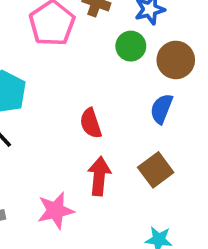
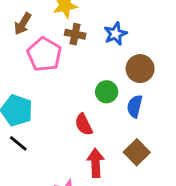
green circle: (131, 46) -> (107, 92), moved

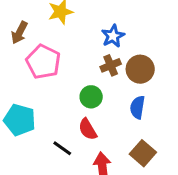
brown cross: (75, 34) -> (111, 65), moved, turned -30
green circle: (107, 92) -> (91, 97), moved
black line: (18, 143) -> (62, 148), moved

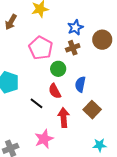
pink pentagon: (43, 62) -> (41, 48), moved
brown circle: (140, 69) -> (102, 40), moved
blue semicircle: (137, 107) -> (80, 84), moved

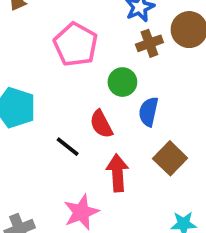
brown cross: (73, 48) -> (149, 43), moved
green circle: (58, 69) -> (122, 82), moved

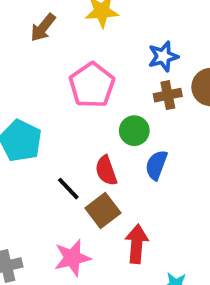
brown square: (170, 158) -> (103, 211), moved
red arrow: (117, 173) -> (137, 244), moved

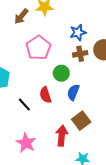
brown arrow: (43, 28) -> (21, 16), moved
brown square: (103, 211) -> (81, 121), moved
pink star: (72, 258) -> (26, 143), turned -30

